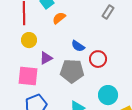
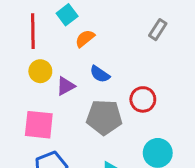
blue semicircle: (78, 46) -> (100, 74), moved
purple triangle: (46, 58) -> (66, 86), moved

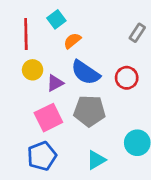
blue semicircle: (100, 74) -> (86, 72), size x1.6
red circle: (143, 99) -> (127, 78), moved
pink square: (39, 125) -> (48, 118), moved, turned -32

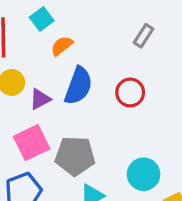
blue semicircle: (86, 72) -> (78, 86), turned -104
gray pentagon: (90, 111) -> (75, 156), moved

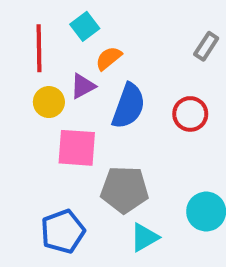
purple triangle: (40, 99) -> (83, 86), moved
pink square: (32, 143) -> (77, 148), moved, turned 30

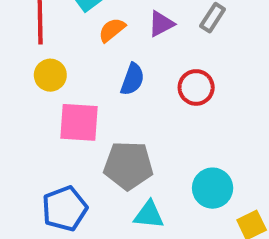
purple triangle: (83, 86) -> (161, 24), moved
blue semicircle: (129, 106) -> (132, 79), size x0.7
cyan triangle: (144, 237) -> (149, 215), turned 36

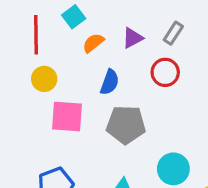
red circle: (196, 87) -> (165, 72), moved
gray pentagon: (128, 165) -> (126, 125), moved

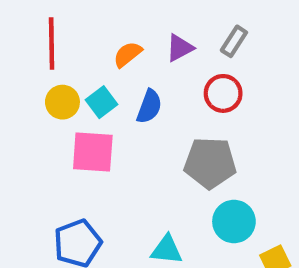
cyan square: (74, 17) -> (102, 102), moved
gray pentagon: (126, 125) -> (210, 163), moved

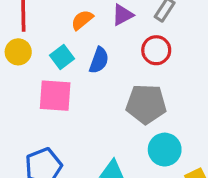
yellow circle: (62, 102) -> (18, 52), moved

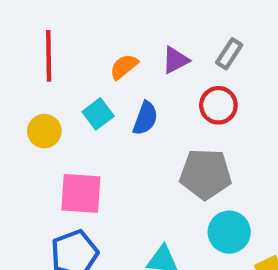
yellow circle: (18, 52) -> (44, 131), moved
pink square: (55, 96) -> (81, 193), moved

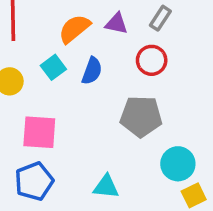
purple triangle: (175, 60) -> (117, 23), turned 40
orange semicircle: (124, 67) -> (74, 29), size x1.4
cyan circle: (229, 232) -> (178, 164), moved

